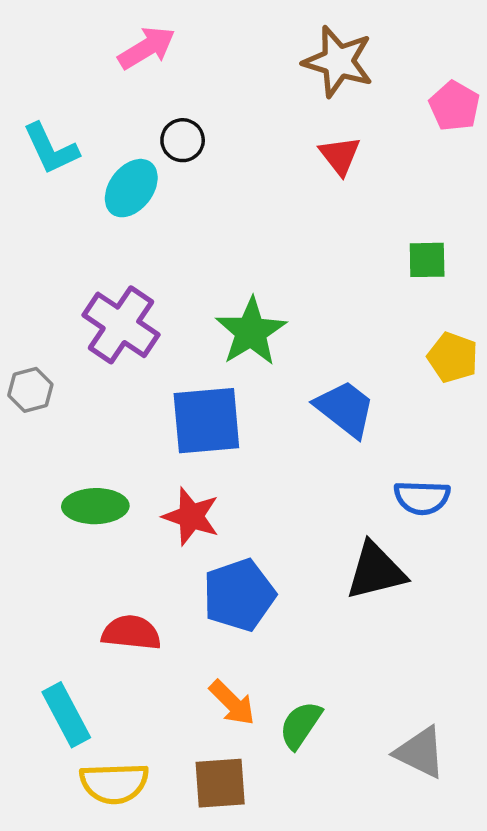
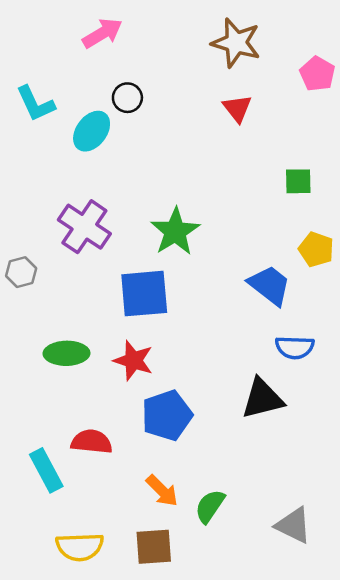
blue trapezoid: (345, 409) -> (270, 285), moved
cyan rectangle: (66, 715) -> (46, 470), moved

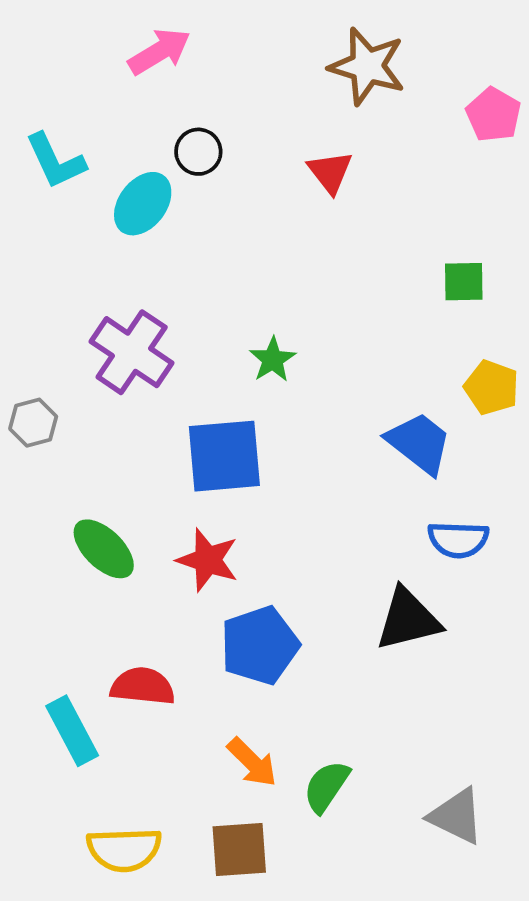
red triangle: (237, 108) -> (330, 172), moved
green star: (175, 231) -> (273, 360), size x0.6
green ellipse: (67, 353) -> (104, 549), turned 45

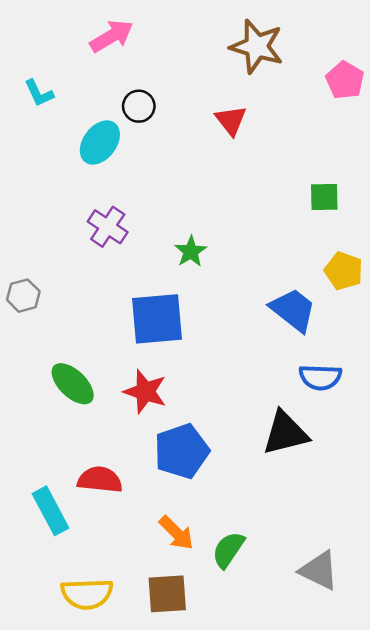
cyan L-shape: (55, 161) -> (39, 93), moved, size x0.7
purple cross: (132, 352) -> (108, 227), moved, size x0.7

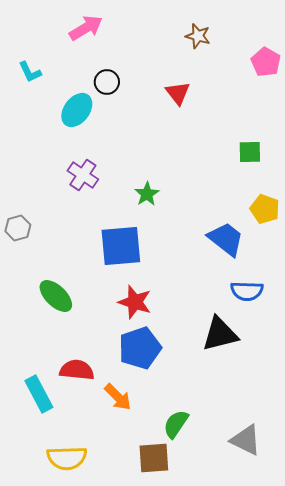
brown star: (257, 47) -> (198, 36), size x0.6
red star: (145, 392) -> (135, 302), moved
orange arrow: (176, 533) -> (118, 397), moved
brown square: (167, 594) -> (154, 458), moved

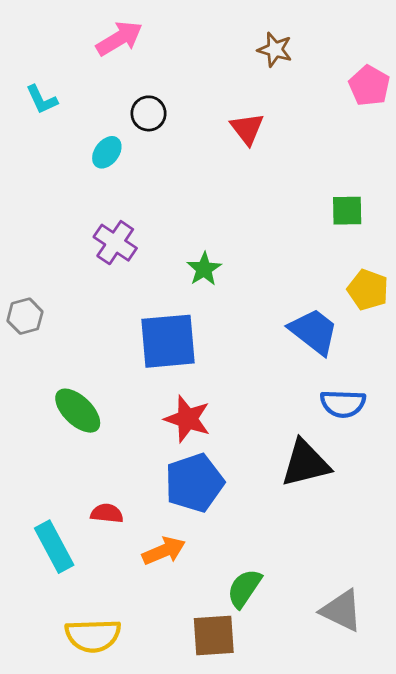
cyan ellipse: (77, 110) -> (107, 152), size x0.7
red semicircle: (77, 370) -> (107, 513), size x0.7
orange arrow: (118, 397) -> (164, 551), turned -68

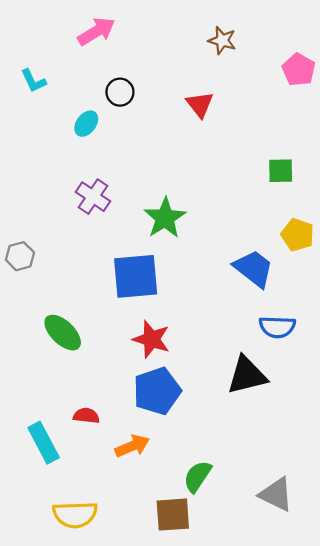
green star: (204, 269) -> (165, 218), size x1.5

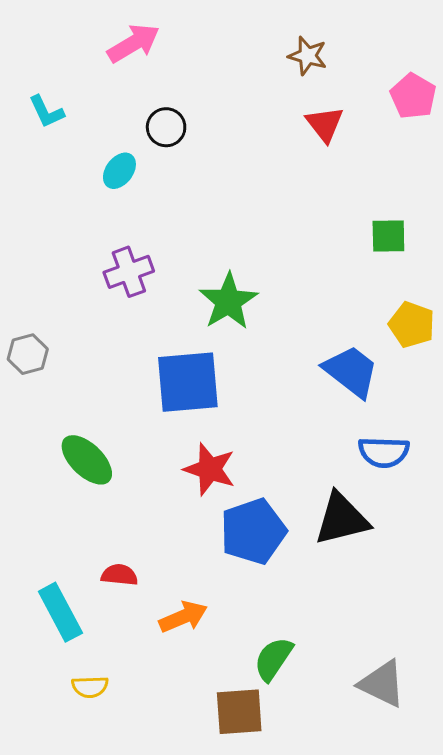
red triangle: (200, 104) -> (325, 124), moved
purple cross: (93, 197) -> (129, 272), turned 36
blue pentagon: (157, 391) -> (253, 531), moved
yellow semicircle: (75, 515) -> (90, 687), moved, size x0.6

